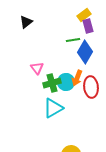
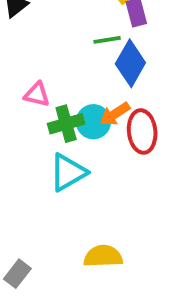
pink triangle: (37, 68) -> (37, 94), turned -40
orange arrow: (77, 78) -> (115, 114), turned 35

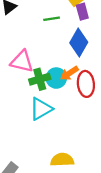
green line: (107, 40) -> (52, 19), moved
pink triangle: (37, 94) -> (22, 61), size x1.5

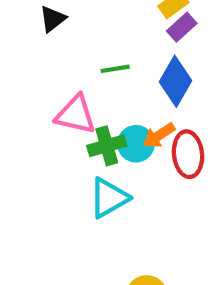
purple rectangle: (82, 12) -> (182, 27), turned 63
green line: (52, 19) -> (115, 69), moved

